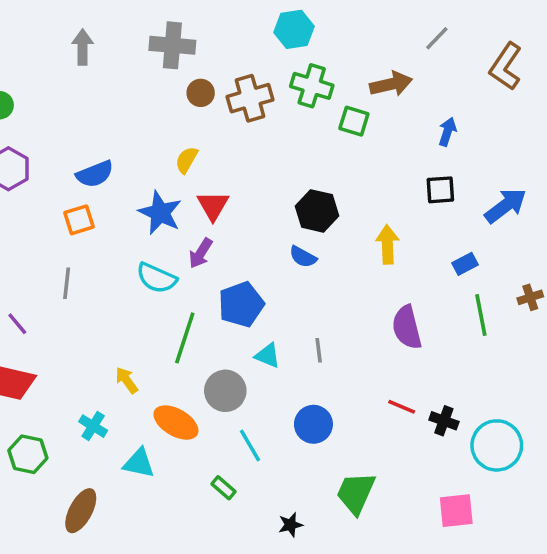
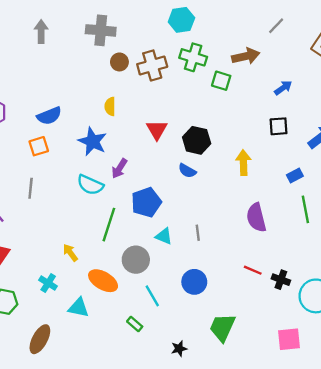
blue arrow: (447, 132) -> (283, 88), turned 36
yellow semicircle: (187, 160) -> (110, 106), turned -30
red triangle: (213, 206) -> (157, 130), moved

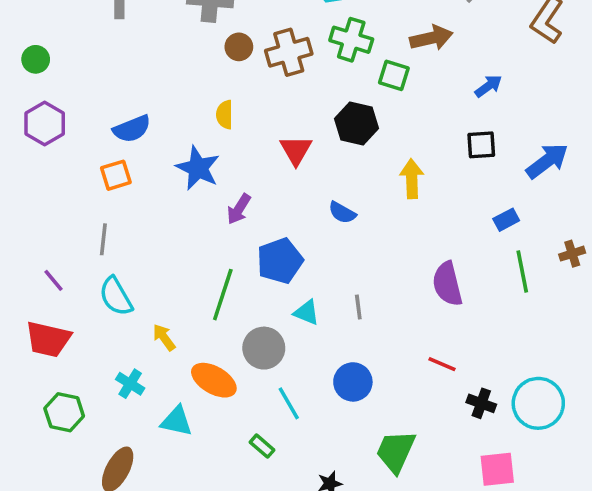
black hexagon: (197, 140) -> (356, 123), moved
yellow arrow: (243, 163) -> (412, 179), moved
cyan semicircle: (90, 185) -> (116, 296), moved, turned 36
black cross: (281, 280) -> (481, 403), moved

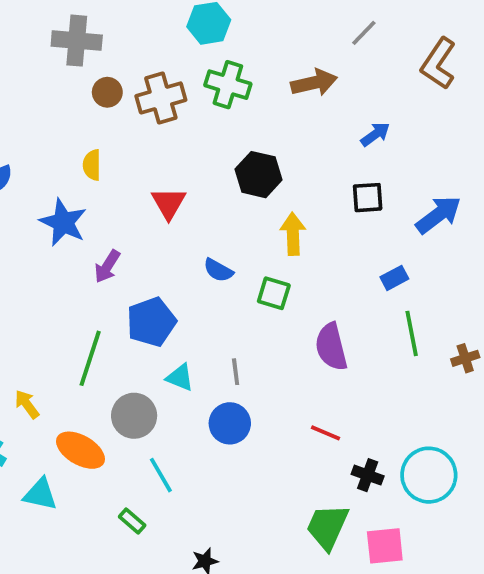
green square: (394, 75) -> (274, 293), moved
black hexagon: (356, 123) -> (258, 175), moved
brown cross: (572, 254) -> (465, 358), moved
blue circle: (353, 382) -> (230, 423), moved
green trapezoid: (396, 451) -> (327, 527), moved

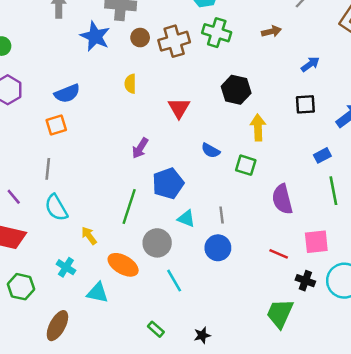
brown arrow: (314, 83) -> (271, 31), size x0.7
blue star: (63, 222) -> (95, 36), moved
green rectangle: (132, 521) -> (156, 329), moved
pink square: (385, 546) -> (316, 242), moved

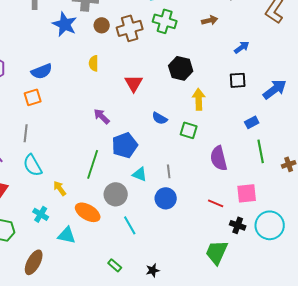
purple arrow: (140, 148) -> (102, 116), turned 102

